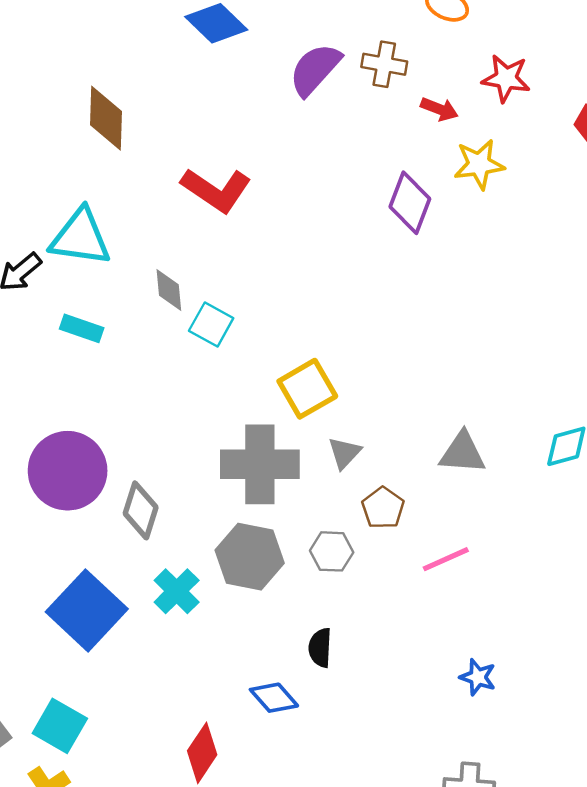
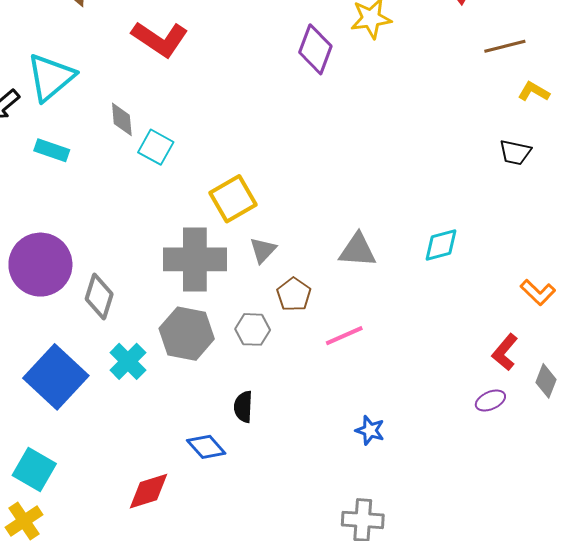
cyan triangle: (80, 237) -> (51, 77), turned -48
red diamond: (202, 753) -> (149, 491), turned 39

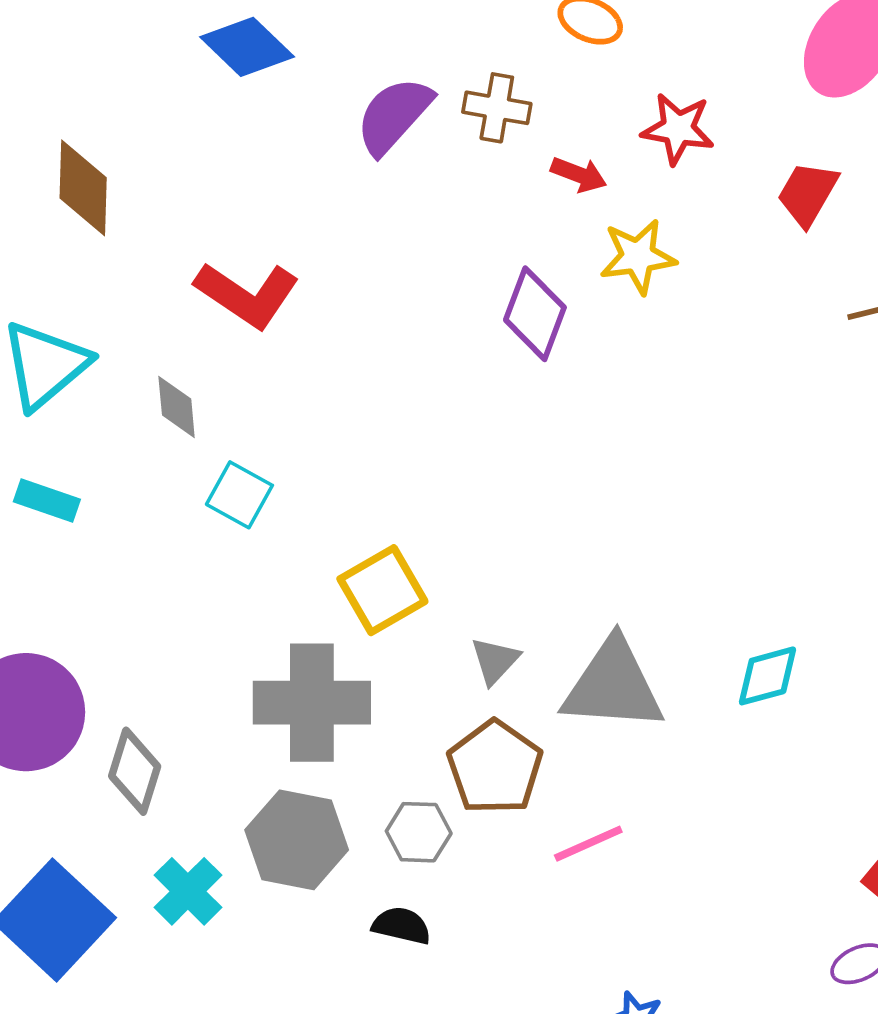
gray diamond: (122, 119) -> (177, 407), moved
gray triangle: (263, 250) -> (495, 661), moved
gray triangle: (358, 250) -> (613, 685), size x1.5
brown pentagon: (294, 294) -> (495, 767), size x1.5
black semicircle: (243, 407) -> (401, 926), moved, turned 100

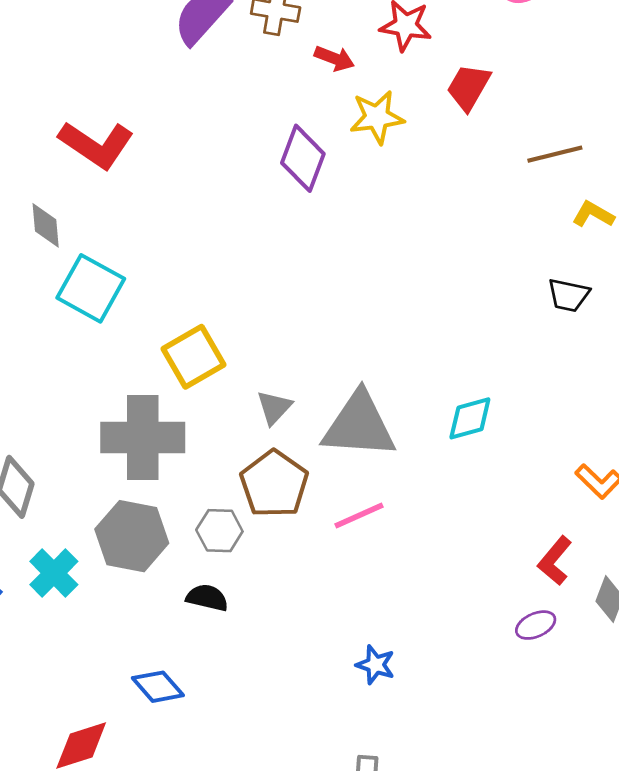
red trapezoid: (808, 194) -> (469, 87), moved
cyan square: (239, 495) -> (91, 288), size x1.4
pink line: (588, 844) -> (359, 516), moved

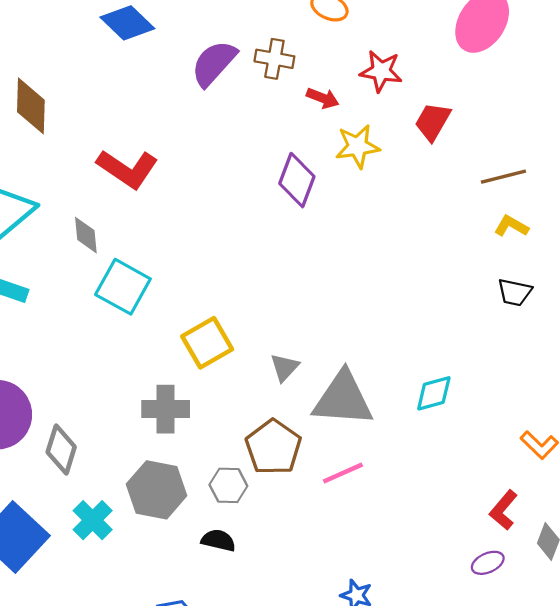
yellow L-shape: (593, 214) -> (511, 226), moved
gray triangle: (274, 407) -> (285, 367), moved
gray cross: (143, 438) -> (166, 409), size x0.7

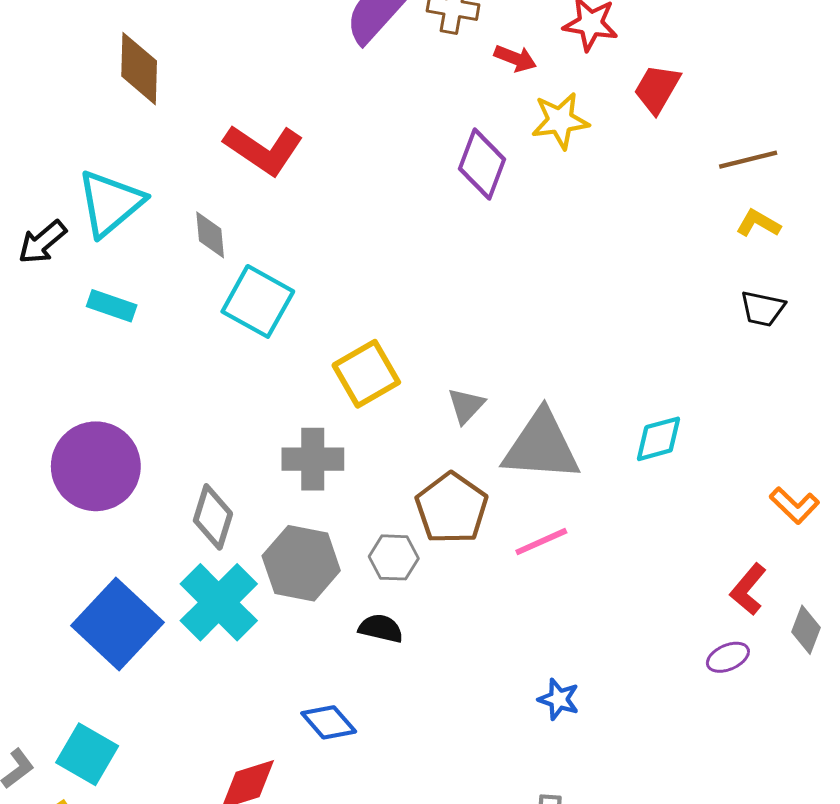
gray diamond: (61, 449) -> (213, 517), moved
cyan cross: (93, 520) -> (219, 602), size x1.5

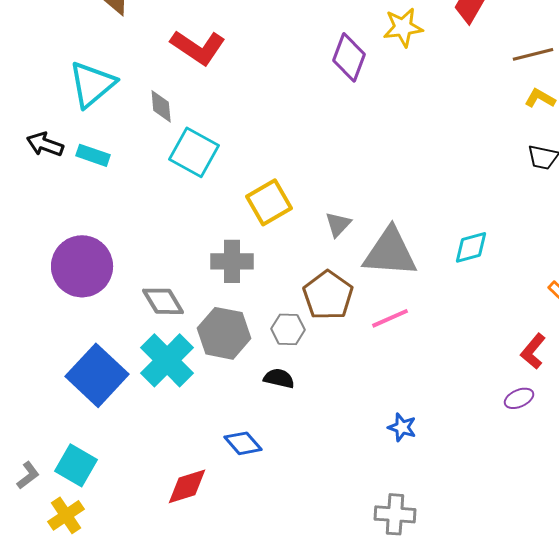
black arrow: (42, 242) -> (45, 144), moved, turned 60
gray diamond: (213, 517) -> (163, 301), turned -48

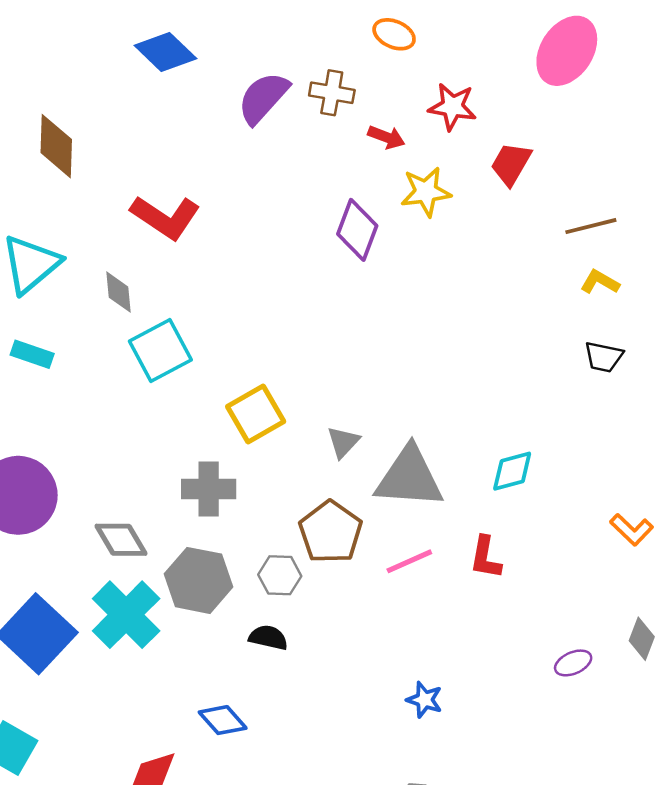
cyan square: (194, 152) -> (160, 351), turned 33
red L-shape: (533, 351) -> (485, 558), moved, turned -30

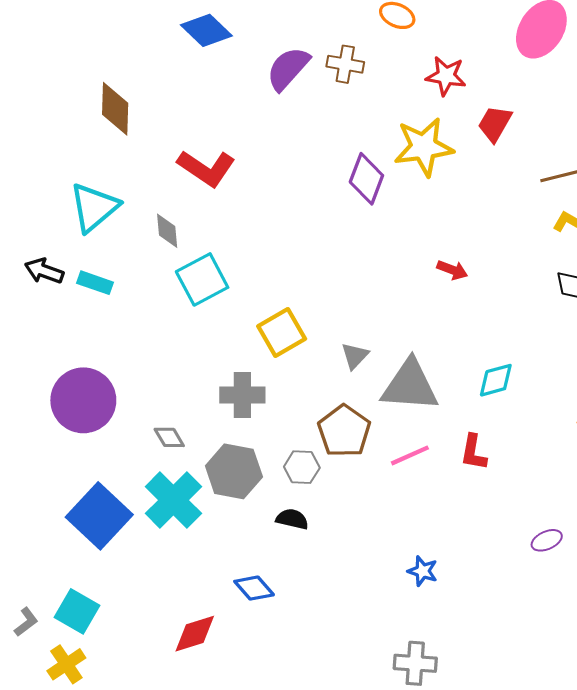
red arrow: (386, 137) -> (452, 270), moved
yellow star: (426, 192) -> (424, 147), size x1.4
gray diamond: (121, 540) -> (169, 437), size x0.7

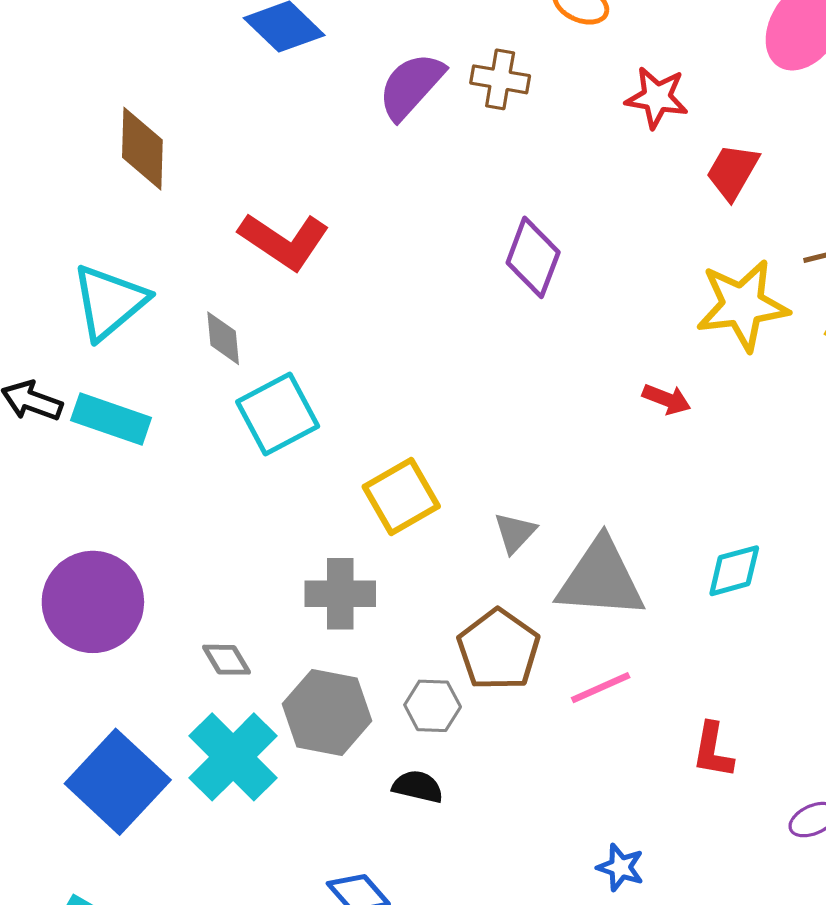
yellow star: (424, 147) -> (742, 305), moved
cyan rectangle: (95, 283) -> (111, 419), size x1.4
red L-shape: (474, 452) -> (713, 750), moved

